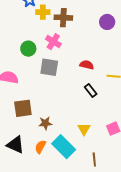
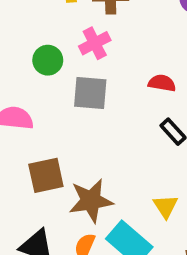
pink cross: (53, 42) -> (95, 43), turned 35
brown star: (45, 123) -> (91, 201), size x1.6

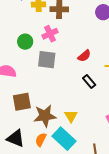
red semicircle: (162, 83) -> (84, 56), turned 128
yellow triangle: (166, 206) -> (71, 116), moved

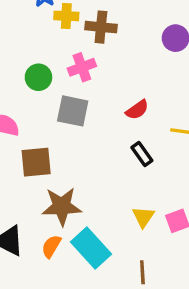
brown square: (22, 102) -> (36, 162), moved
yellow triangle: (71, 116) -> (143, 217), moved

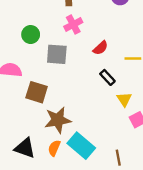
pink cross: (82, 67) -> (73, 24), moved
brown square: (36, 162) -> (37, 92), turned 30
yellow triangle: (143, 217) -> (124, 99), moved

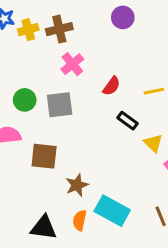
green circle: (31, 35) -> (25, 100), moved
brown star: (58, 120) -> (77, 185), size x0.7

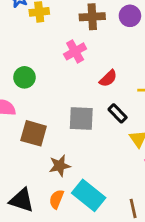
brown cross: (59, 29) -> (92, 17), moved
gray square: (60, 105) -> (81, 119), moved

